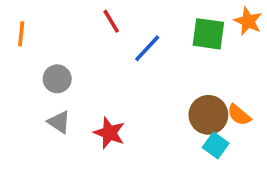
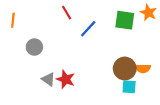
orange semicircle: (239, 115) -> (143, 69), turned -40
gray triangle: (59, 122) -> (48, 79), moved
cyan square: (216, 145) -> (129, 87), turned -32

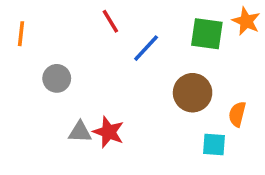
brown circle: (125, 69) -> (193, 93), moved
orange semicircle: (143, 69) -> (237, 114), turned 104
gray triangle: (48, 79) -> (80, 132), turned -32

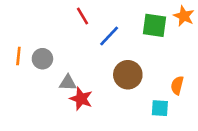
orange line: (21, 34) -> (18, 56), moved
brown circle: (193, 93) -> (128, 75), moved
gray triangle: (80, 132) -> (68, 83), moved

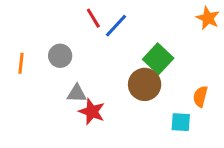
green square: (155, 25) -> (158, 59), moved, turned 35
blue line: (109, 36) -> (116, 26), moved
gray circle: (42, 59) -> (60, 56), moved

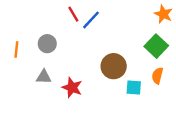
green square: (158, 59) -> (156, 46), moved
gray triangle: (77, 93) -> (44, 77), moved
cyan square: (181, 122) -> (134, 88), moved

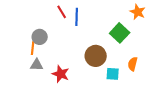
blue line: (91, 20) -> (77, 17), turned -42
green square: (156, 46) -> (120, 33), moved
orange line: (16, 50) -> (33, 48), moved

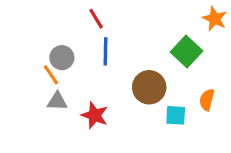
blue line: (77, 17) -> (106, 51), moved
orange line: (33, 48) -> (51, 75), turned -40

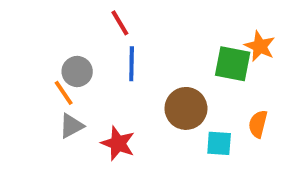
orange star: (215, 19) -> (260, 46), moved
green square: (187, 51) -> (233, 64), turned -32
gray triangle: (57, 101) -> (71, 126), turned -30

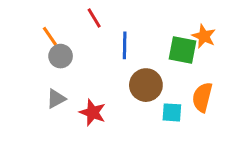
blue line: (132, 64) -> (125, 45), moved
orange line: (64, 93) -> (50, 36), moved
orange semicircle: (258, 124) -> (202, 97), size x1.4

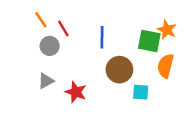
red line: (94, 18) -> (63, 28), moved
orange line: (50, 36) -> (41, 20), moved
orange semicircle: (202, 97) -> (166, 66), moved

